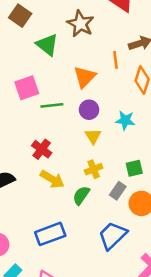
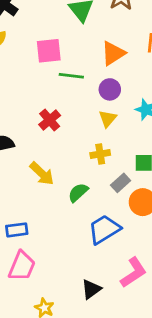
yellow arrow: (52, 179) -> (42, 174), moved
green semicircle: (81, 195) -> (78, 193), moved
blue rectangle: (50, 234) -> (17, 230), moved, size x0.7

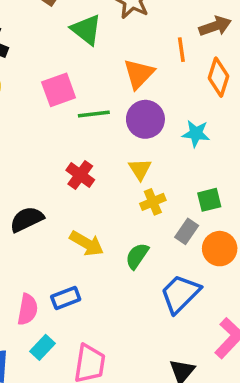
purple circle: (110, 89) -> (145, 119), size x1.4
yellow triangle: (108, 119) -> (140, 169), moved
blue rectangle: (17, 230) -> (66, 298), moved

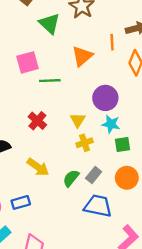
purple circle: (145, 119) -> (105, 98), moved
cyan star: (196, 134) -> (111, 124), moved
gray rectangle: (187, 231) -> (94, 175), moved
blue trapezoid: (180, 294) -> (98, 206), turned 52

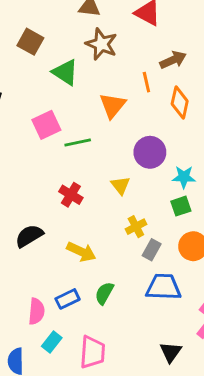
cyan star: (111, 124) -> (184, 177), moved
yellow cross: (85, 143) -> (136, 227), moved
green semicircle: (71, 178) -> (104, 293), moved

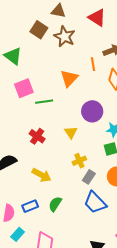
brown square: (30, 42) -> (39, 30), moved
green triangle: (65, 72) -> (13, 56), moved
blue trapezoid: (163, 287) -> (95, 202), turned -140

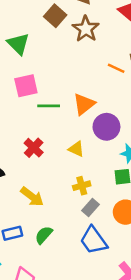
orange line: (93, 64) -> (116, 68), turned -64
orange triangle: (69, 78) -> (84, 104), moved
yellow triangle: (71, 132) -> (76, 149), turned -40

